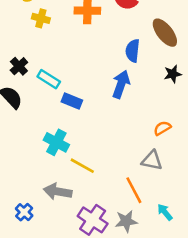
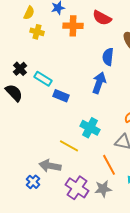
cyan cross: (56, 142) -> (90, 128), moved
blue cross: (24, 212) -> (33, 182), moved

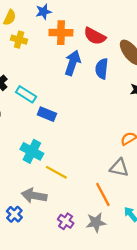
red semicircle: (102, 18) -> (95, 36), moved
blue arrow: (99, 83) -> (73, 63), moved
cyan cross: (90, 128) -> (32, 151), moved
purple cross: (77, 188) -> (66, 221), size x0.6

